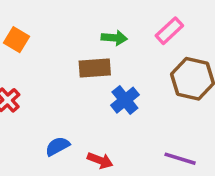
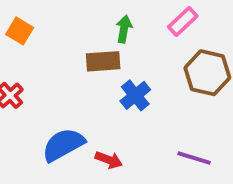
green arrow: (114, 38) -> (124, 29), turned -85
blue semicircle: (57, 146) -> (63, 145), size x1.6

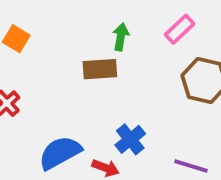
blue cross: (135, 95) -> (130, 139), moved

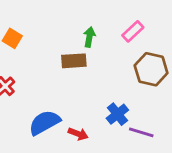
blue cross: (130, 139) -> (117, 114), moved

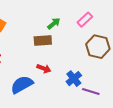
green arrow: (89, 37) -> (54, 24), turned 40
red arrow: (78, 134) -> (44, 69), moved

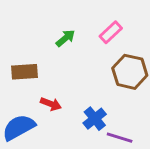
brown rectangle: (43, 41) -> (25, 72), moved

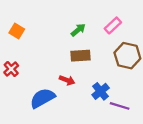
brown rectangle: (25, 72) -> (80, 56), moved

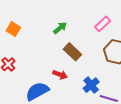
green arrow: (78, 30) -> (60, 28), moved
brown rectangle: (80, 56) -> (72, 52), turned 48

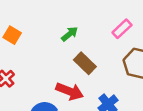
red arrow: (60, 75) -> (70, 91), size x1.5

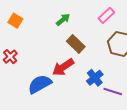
red arrow: (70, 91) -> (63, 67), turned 125

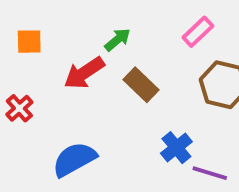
orange square: (15, 21) -> (29, 42), turned -32
red arrow: (63, 67) -> (84, 73), moved

